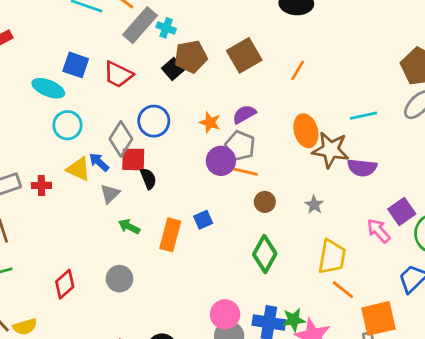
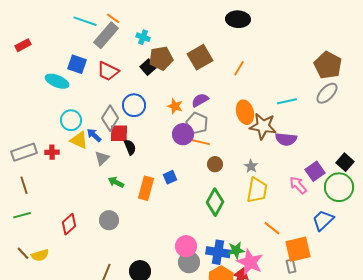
gray rectangle: (140, 25) -> (106, 35), moved
cyan circle: (67, 125) -> (71, 120), moved
yellow trapezoid: (332, 257) -> (257, 190), moved

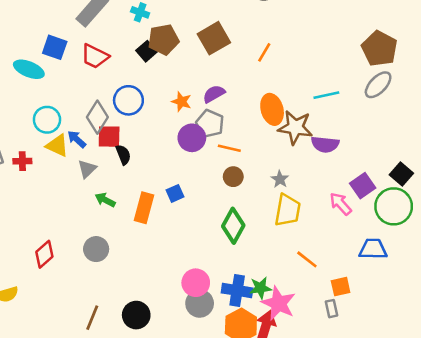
orange line: (201, 142) -> (229, 148), moved
blue trapezoid: (323, 220) -> (373, 249), turned 45
orange square: (298, 249) -> (341, 287), size x0.6

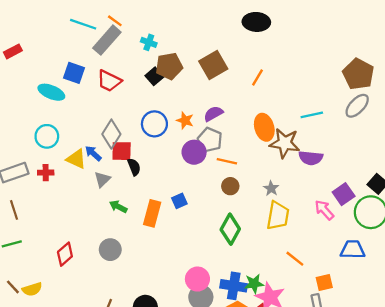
blue circle: (128, 100) -> (154, 124), moved
cyan circle: (47, 120) -> (47, 136), moved

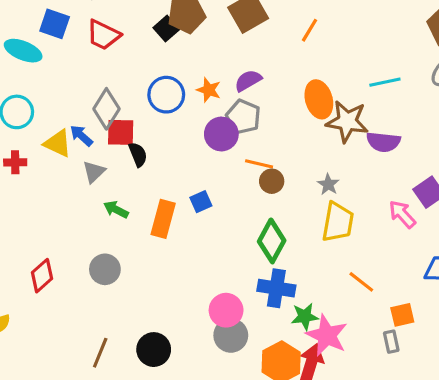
orange line: (227, 161) -> (259, 164), moved
blue cross: (234, 286) -> (276, 288), moved

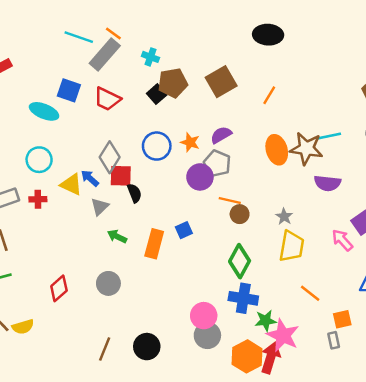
brown star: (347, 121) -> (306, 149), moved

